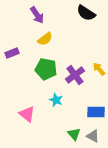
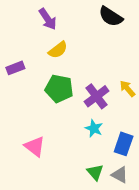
cyan star: (56, 100) -> (94, 128), moved
blue rectangle: (96, 112) -> (124, 144), turned -72

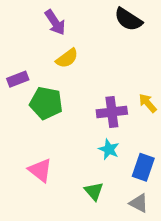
green pentagon: (59, 89) -> (46, 103), moved
purple cross: (97, 96) -> (112, 112), turned 30
green triangle: (95, 172) -> (94, 191), moved

